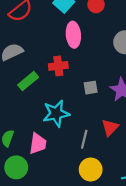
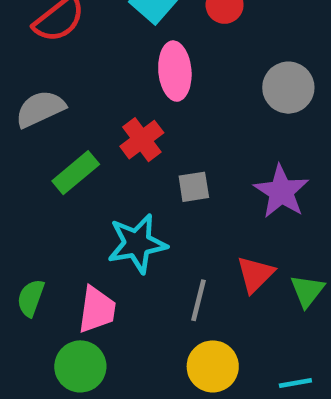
red cross: (58, 66) -> (142, 140), turned -30
gray square: (91, 88) -> (194, 187), moved
green circle: (16, 167) -> (80, 366), moved

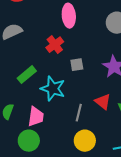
green rectangle: (76, 173) -> (27, 75), moved
cyan star: (137, 244) -> (53, 89), turned 30
red triangle: (255, 274) -> (103, 102), turned -36

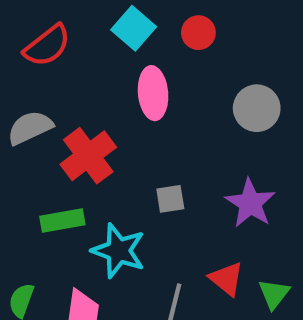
red cross: (55, 45) -> (88, 156), moved, size x1.4
green rectangle: (27, 75) -> (62, 220), turned 30

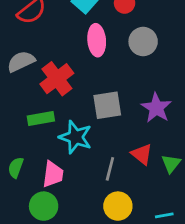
gray circle: (257, 108) -> (143, 42), moved
gray square: (170, 199) -> (107, 105), size x1.6

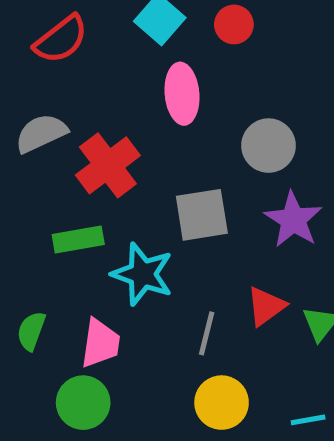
gray circle: (143, 42) -> (268, 146), moved
red triangle: (142, 154) -> (266, 306), turned 45

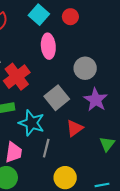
gray square: (202, 215) -> (57, 98), turned -30
red triangle: (266, 306) -> (75, 128), moved
gray line: (207, 333) -> (46, 148), moved

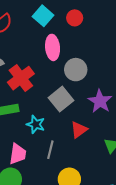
gray circle: (85, 68) -> (76, 70), moved
cyan star: (31, 123) -> (36, 124), size x0.7

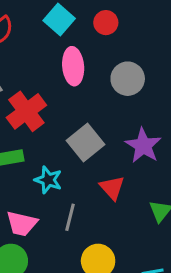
gray circle: (76, 70) -> (128, 79), moved
red triangle: (79, 130) -> (112, 188), turned -36
pink trapezoid: (18, 154) -> (22, 224), turned 95

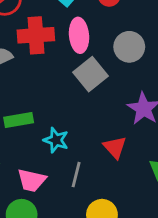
red cross: (26, 111) -> (36, 35), moved, turned 33
gray square: (86, 143) -> (90, 74), moved

